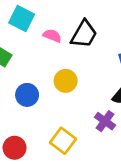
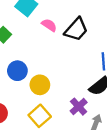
yellow circle: (66, 81) -> (40, 85), moved

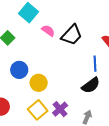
purple cross: (79, 107) -> (60, 109), moved

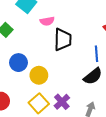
pink semicircle: (48, 31) -> (47, 21), turned 136
black trapezoid: (72, 35) -> (63, 40), moved, turned -40

